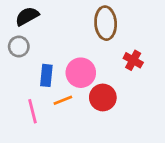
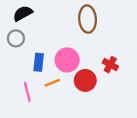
red cross: (133, 60) -> (110, 65), moved

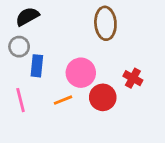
blue rectangle: (39, 62) -> (37, 66), moved
pink line: (27, 92) -> (20, 100), moved

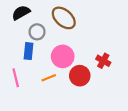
brown ellipse: (105, 23) -> (64, 18), moved, turned -45
gray circle: (19, 47) -> (37, 32), moved

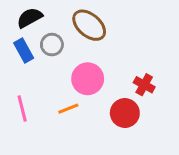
blue rectangle: (28, 51) -> (24, 51), moved, turned -35
red circle: (80, 76) -> (125, 113), moved

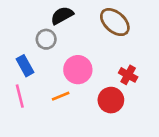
black semicircle: (30, 18) -> (62, 15), moved
brown ellipse: (89, 25) -> (115, 22), moved
blue rectangle: (24, 51) -> (25, 66), moved

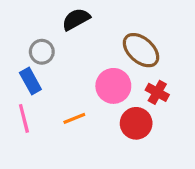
brown ellipse: (115, 22) -> (141, 50), moved
gray circle: (46, 39) -> (42, 52), moved
pink circle: (78, 70) -> (113, 86), moved

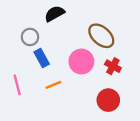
blue rectangle: (30, 81) -> (42, 58), moved
red circle: (136, 123) -> (108, 100), moved

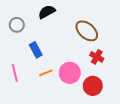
gray circle: (30, 37) -> (17, 25), moved
pink circle: (81, 62) -> (70, 73), moved

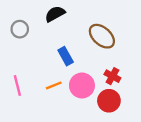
blue rectangle: (36, 50) -> (66, 56), moved
red cross: (97, 57) -> (112, 76), moved

